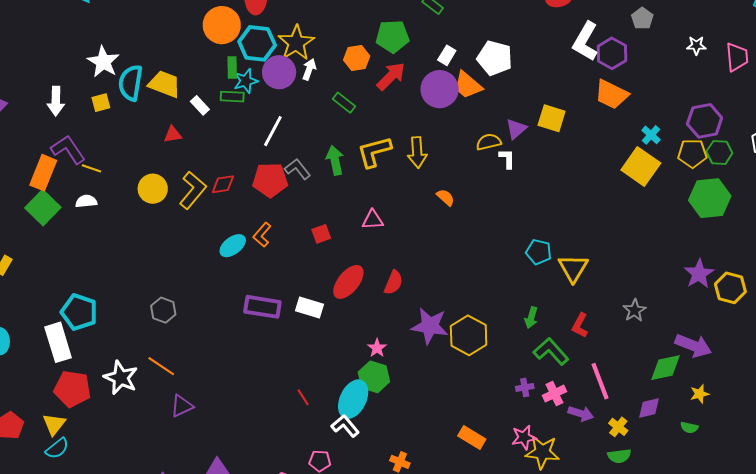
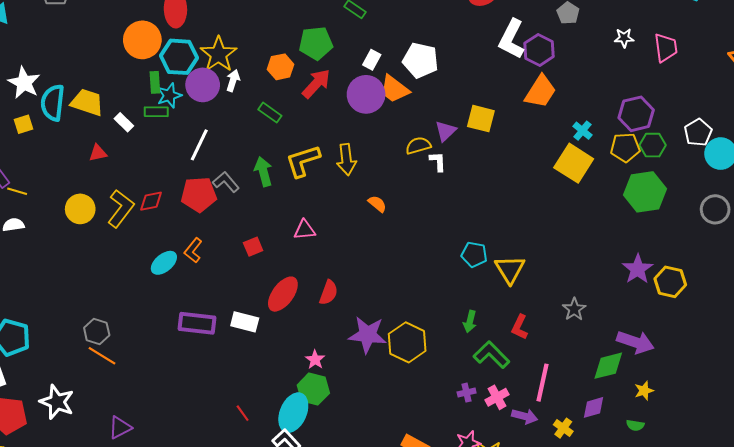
orange trapezoid: (611, 94) -> (540, 92), turned -81
orange line: (161, 366) -> (102, 356), moved
pink line: (600, 381) -> (542, 383), turned 36

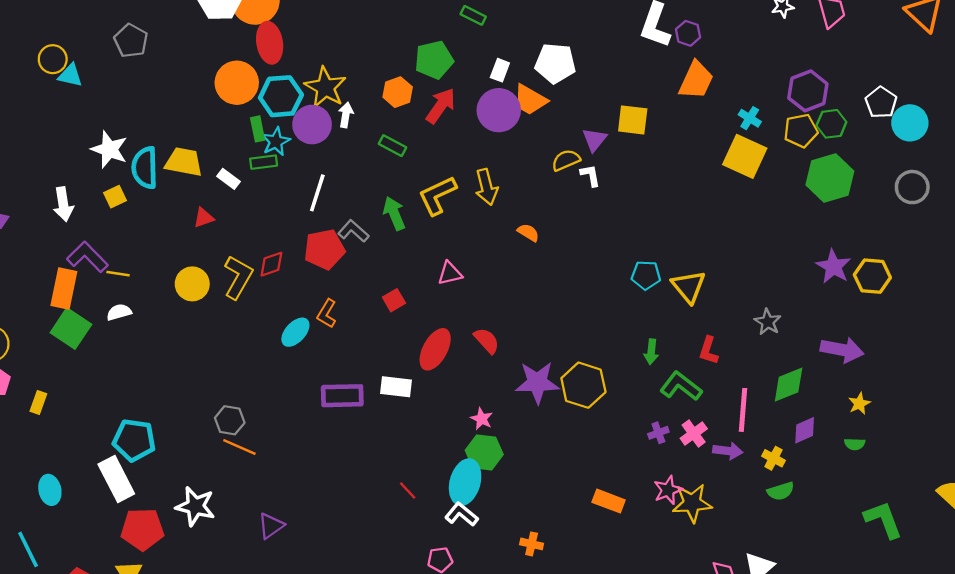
purple hexagon: (539, 50) -> (688, 33), size x0.7
red semicircle: (329, 293) -> (487, 341), turned -55
green diamond: (608, 366) -> (789, 385), moved

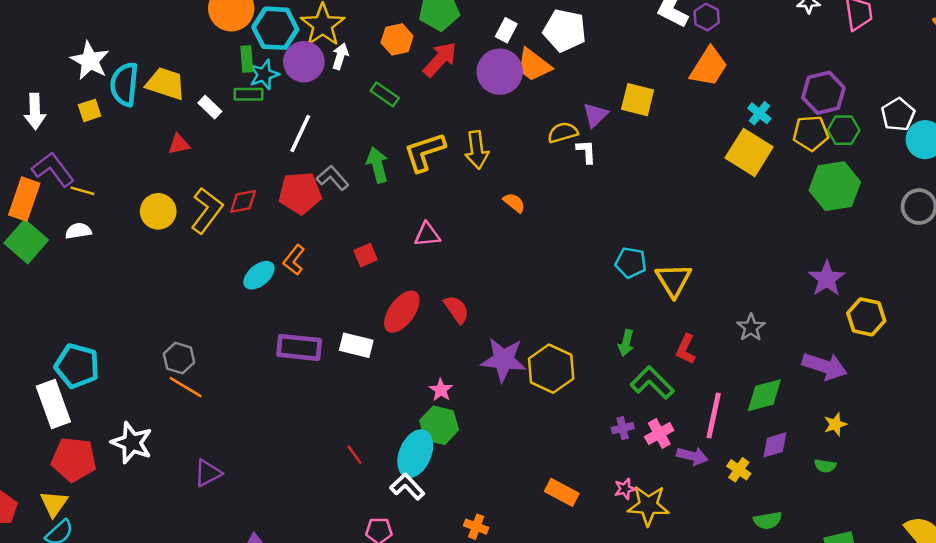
yellow hexagon: (872, 276) -> (866, 317), moved
pink star: (668, 490) -> (625, 489), size x0.7
green semicircle: (781, 491) -> (768, 520), moved

